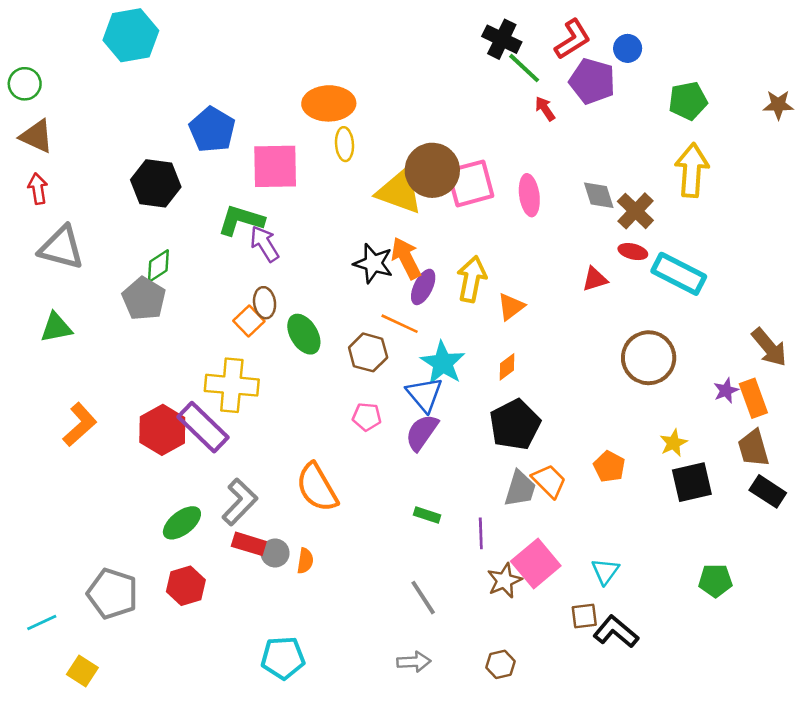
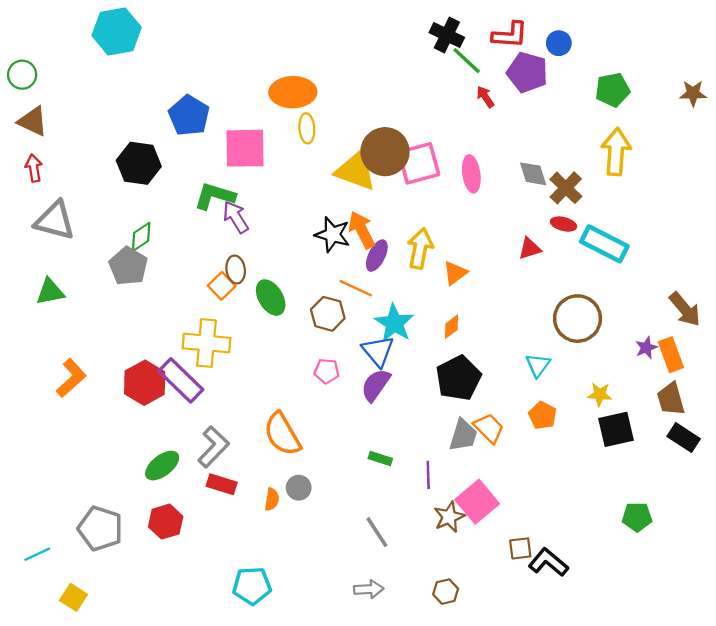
red L-shape: (573, 39) -> (510, 35), turned 36
yellow star: (673, 443) -> (600, 394), turned 30
gray circle: (275, 553) -> (299, 488), moved
cyan triangle: (605, 571) -> (538, 365), moved

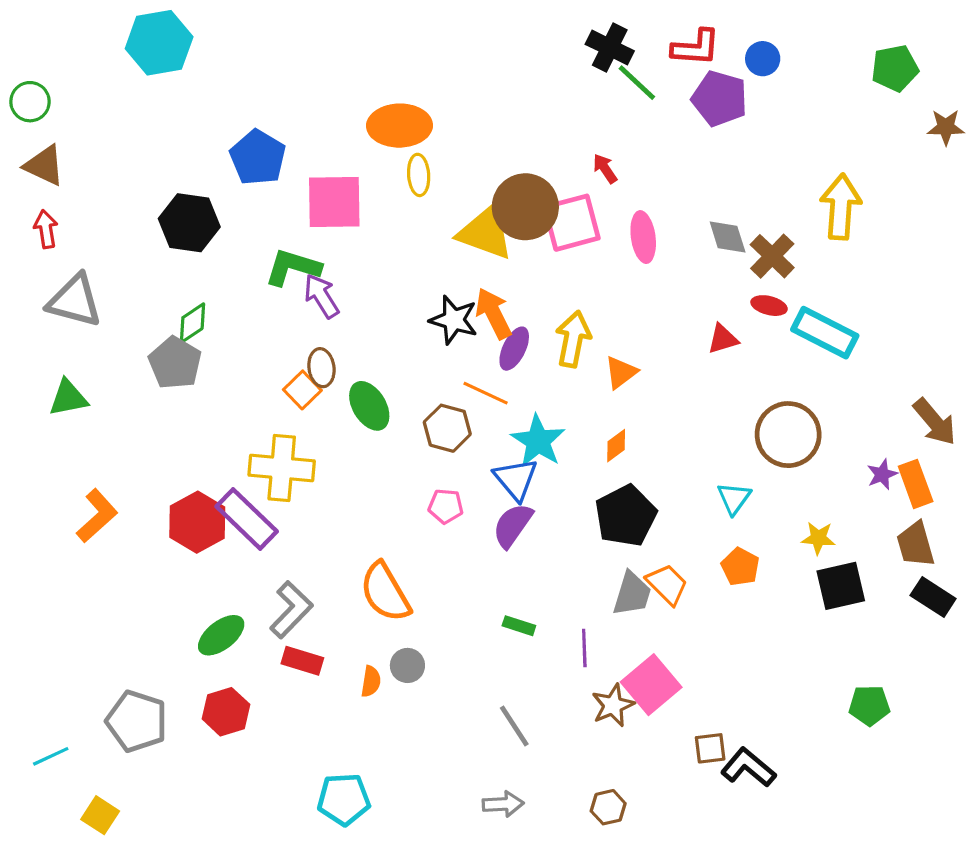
green pentagon: (613, 90) -> (895, 68), moved
red arrow: (485, 97) -> (605, 169), moved

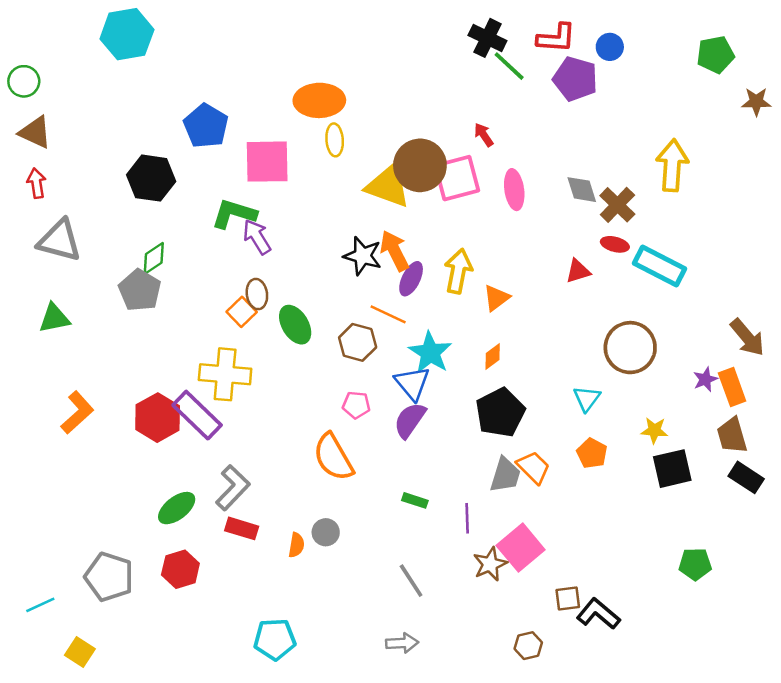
orange semicircle: (385, 592) -> (333, 457), moved
brown hexagon: (608, 807) -> (528, 646), moved

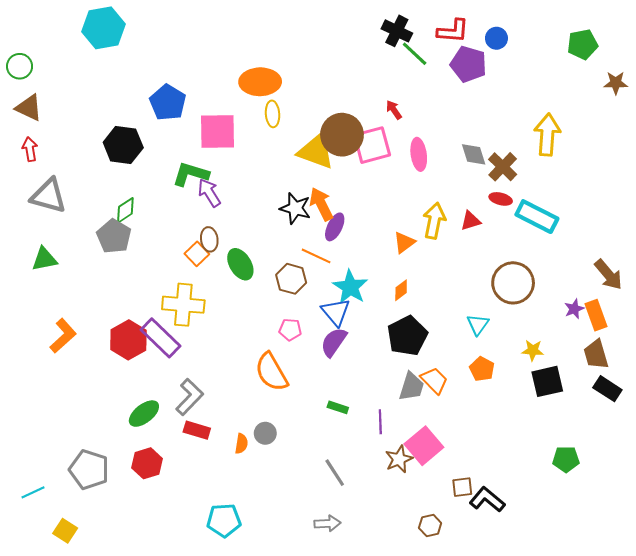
yellow arrow: (458, 271) -> (434, 221), moved

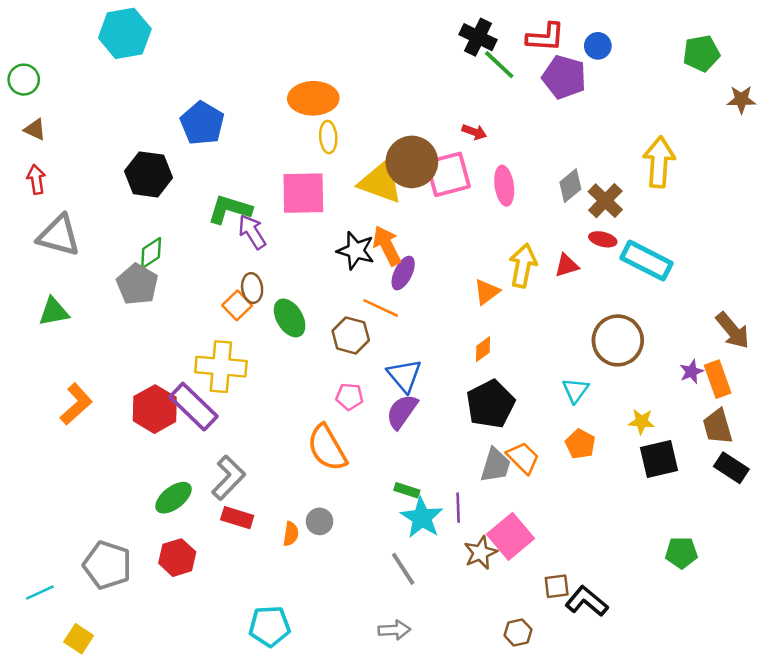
brown triangle: (29, 108) -> (35, 129), size x0.7
red arrow: (394, 110) -> (474, 132), turned 144
pink square: (218, 132) -> (303, 193), moved
gray diamond: (474, 154) -> (570, 186), turned 68
cyan star: (350, 287) -> (422, 518), moved

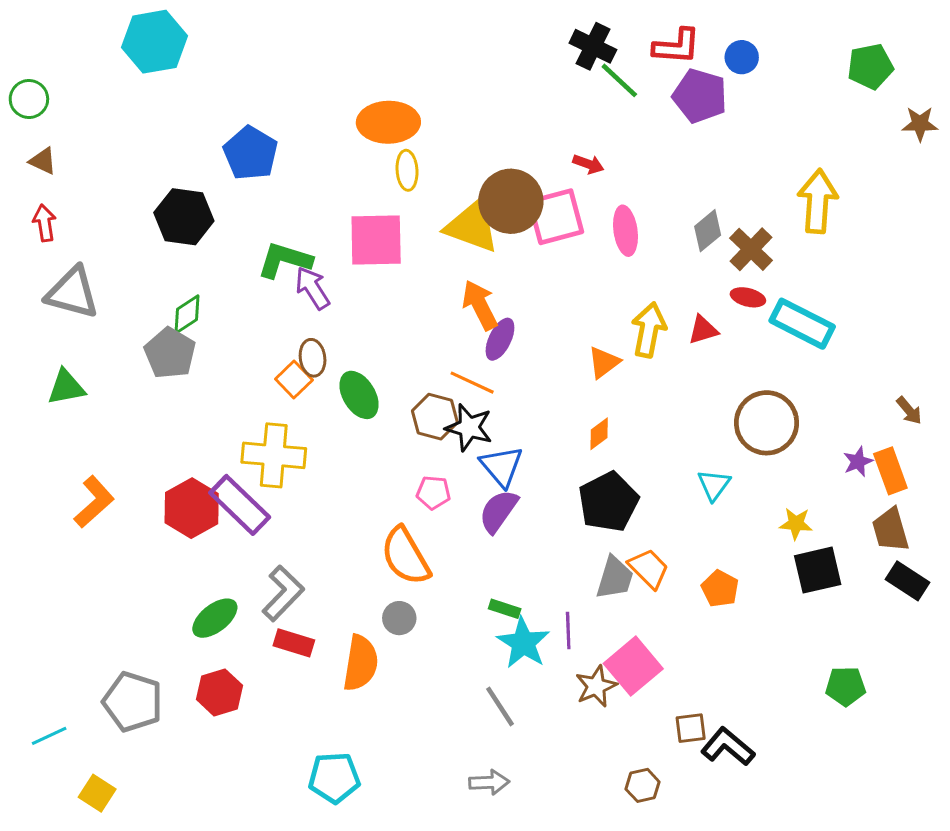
black star: (356, 251) -> (469, 427), moved
brown arrow: (733, 330) -> (909, 410), size x0.6
orange pentagon: (580, 444) -> (720, 589), moved
gray circle: (320, 521) -> (399, 618), moved
orange semicircle: (291, 534) -> (361, 663), size x1.8

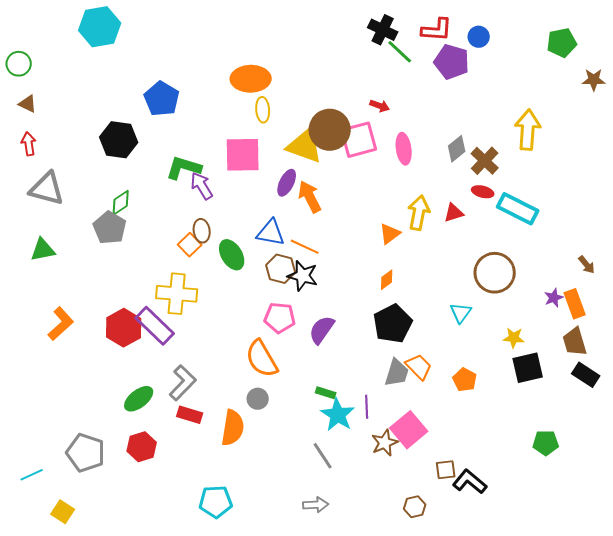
purple ellipse: (500, 339) -> (287, 183), moved
blue triangle: (502, 466) -> (271, 233), moved, turned -40
pink pentagon: (433, 493) -> (280, 318), size x1.4

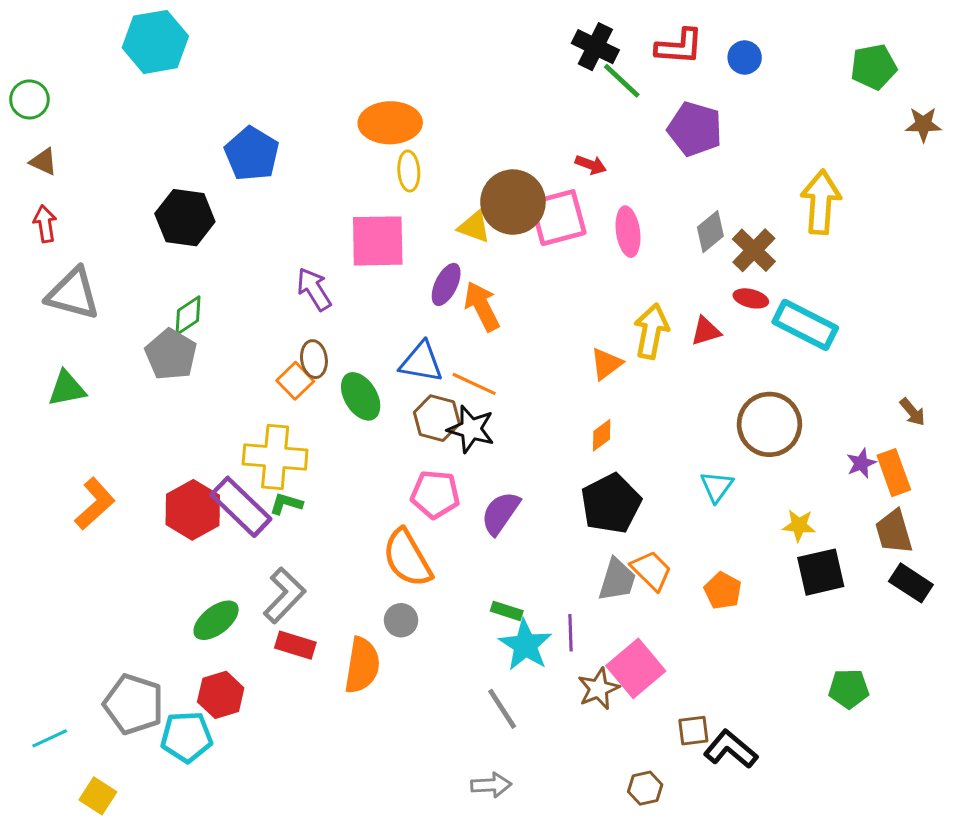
purple pentagon: (452, 62) -> (695, 129), moved
yellow triangle: (305, 146) -> (474, 227), size x0.6
green L-shape: (184, 168) -> (286, 504), moved, size x0.6
cyan pentagon: (216, 502) -> (186, 737), moved

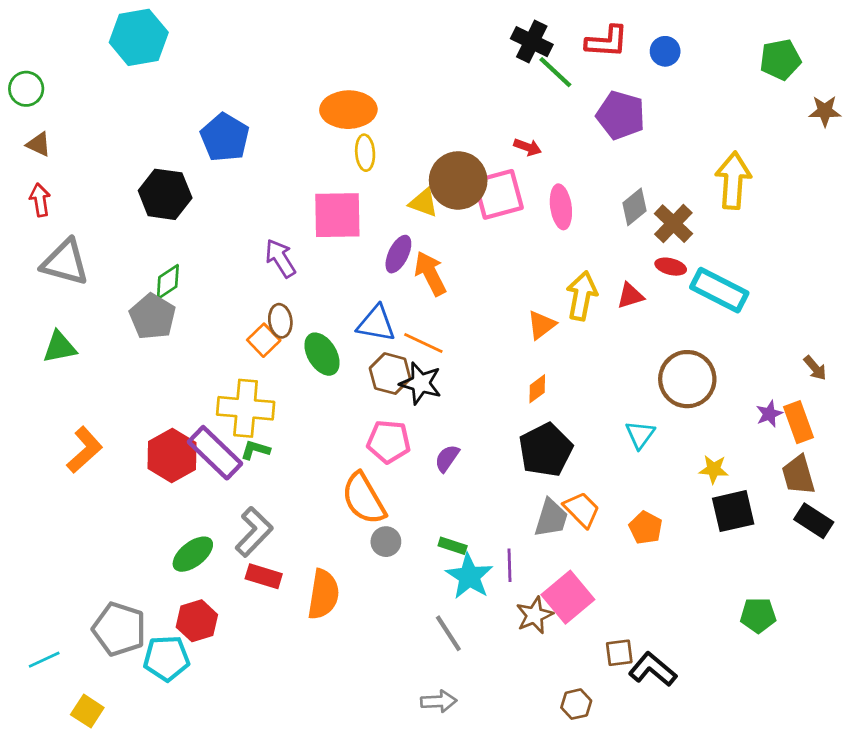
purple semicircle: (501, 513) -> (447, 458), size x0.7
gray circle: (401, 620) -> (386, 542), moved

